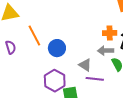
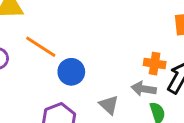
orange line: (34, 36) -> (41, 47), turned -40

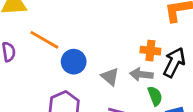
gray triangle: (109, 105) -> (110, 77), moved

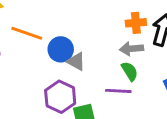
gray triangle: (110, 77) -> (76, 61), moved
green semicircle: (155, 96) -> (130, 71), moved

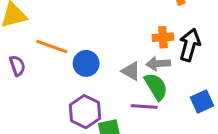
gray triangle: (76, 61) -> (131, 71), moved
green semicircle: (130, 71) -> (156, 87), size x1.4

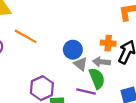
blue circle: (86, 63) -> (73, 50), moved

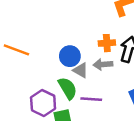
green semicircle: (97, 78) -> (68, 88), moved

